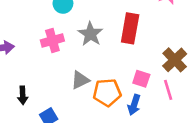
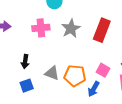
gray triangle: (80, 80) -> (52, 73), moved, turned 35
black arrow: (23, 95) -> (25, 62), moved

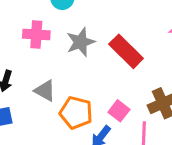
red rectangle: (102, 30) -> (126, 51), turned -75
gray triangle: (52, 73) -> (45, 91), moved

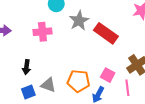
gray star: (81, 42) -> (79, 21), moved
gray triangle: (45, 91) -> (48, 85), moved

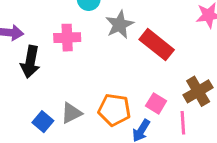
black arrow: (27, 67) -> (30, 62), moved, size x1.5
gray triangle: (48, 85) -> (71, 113), turned -49
blue square: (28, 92) -> (43, 122), turned -32

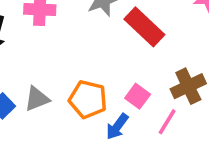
pink line: (183, 123) -> (167, 122), turned 30

